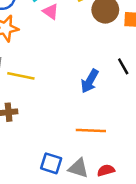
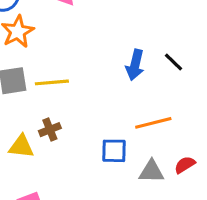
black line: (123, 66) -> (174, 62), moved
blue square: (51, 163) -> (114, 151), moved

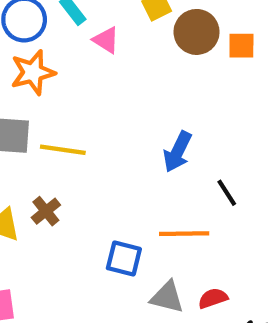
black line: (174, 62) -> (227, 193), moved
brown cross: (50, 130) -> (46, 211), turned -30

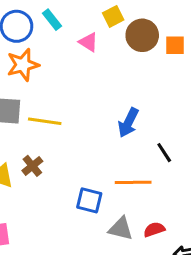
pink triangle: (106, 40) -> (88, 42), moved

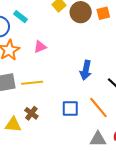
pink triangle: (88, 42) -> (40, 47), moved, turned -40
orange line: (133, 182) -> (98, 108), turned 65
blue square: (89, 200) -> (70, 108), moved

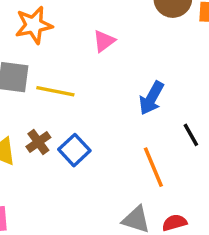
pink triangle: (40, 47) -> (104, 41), moved, turned -32
blue square: (70, 108) -> (74, 150), moved, turned 30

